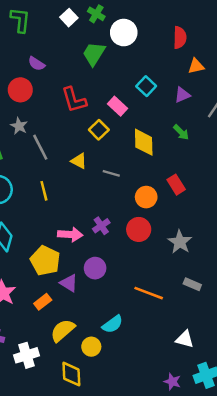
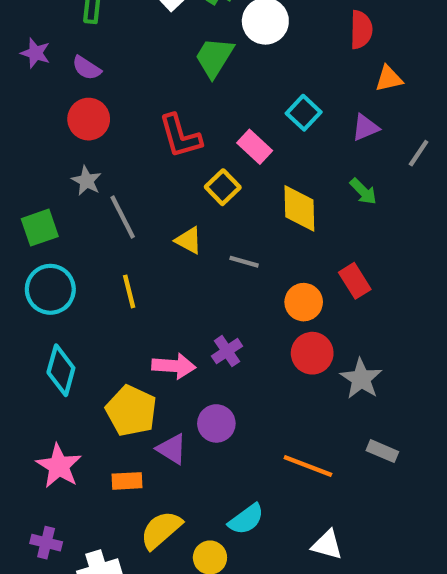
purple semicircle: (36, 64) -> (87, 68), moved
red circle: (139, 229) -> (312, 353), moved
orange rectangle: (43, 302) -> (127, 481), turned 35
white triangle: (185, 339) -> (327, 545), moved

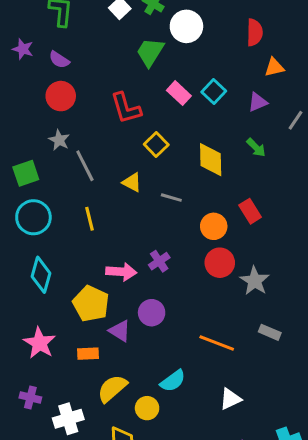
pink rectangle: (255, 147) -> (179, 93), moved
white triangle: (327, 545) -> (230, 399), turned -40

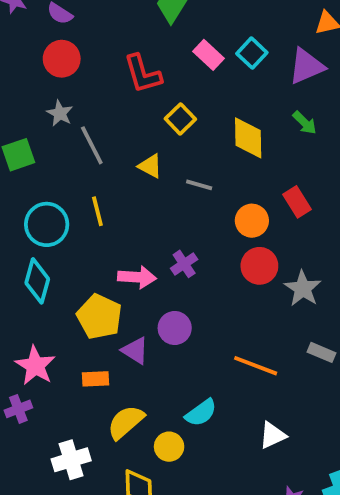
purple triangle: (258, 102) -> (306, 66), size x1.5
cyan circle: (33, 217) -> (47, 224), moved
purple cross: (30, 398) -> (18, 409), moved, turned -35

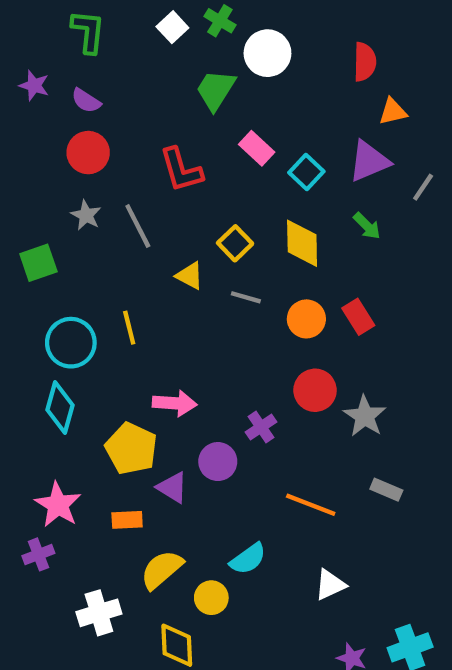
cyan square: (252, 53) -> (306, 172), moved
yellow square: (180, 119) -> (235, 243), moved
gray line: (92, 145) -> (138, 226), moved
orange circle: (252, 221) -> (306, 319), moved
purple cross: (184, 264) -> (261, 427), moved

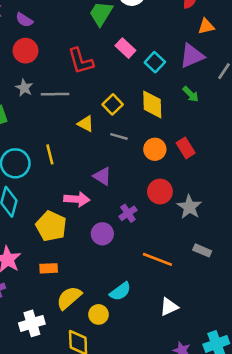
gray line: (138, 226) -> (55, 94), turned -64
purple triangle: (172, 487) -> (102, 176), moved

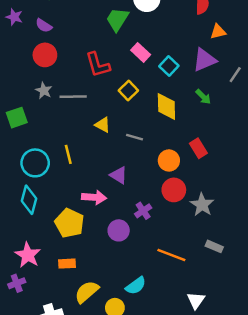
yellow square: (113, 104) -> (128, 91), moved
orange circle: (155, 149) -> (169, 160), moved
white triangle: (169, 307) -> (196, 300), moved, turned -30

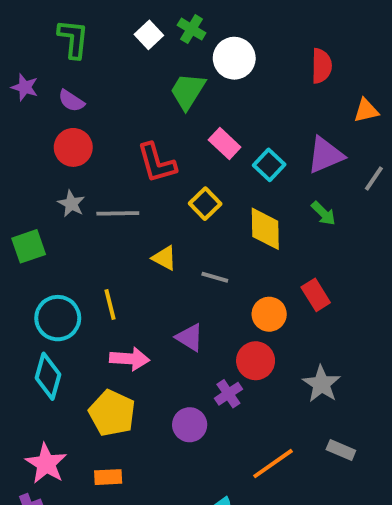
orange triangle: (218, 32) -> (366, 111), moved
red circle: (174, 190) -> (256, 361), moved
pink arrow: (94, 197) -> (129, 359), moved
orange line: (171, 255) -> (273, 464), turned -56

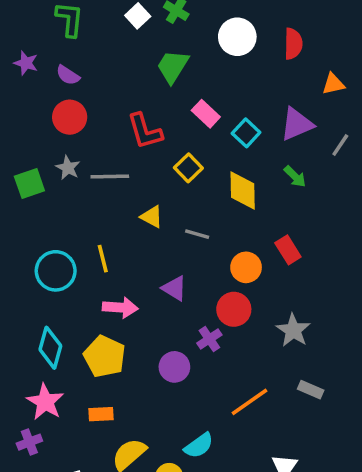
white circle: (234, 58) -> (237, 37), moved
green square: (29, 246) -> (29, 184), moved
cyan diamond: (48, 376) -> (50, 348), moved

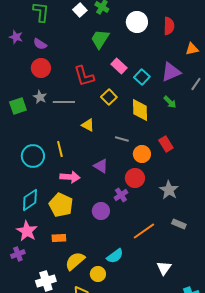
gray line: (197, 234) -> (122, 139), moved
cyan diamond: (50, 348) -> (30, 200), turned 40

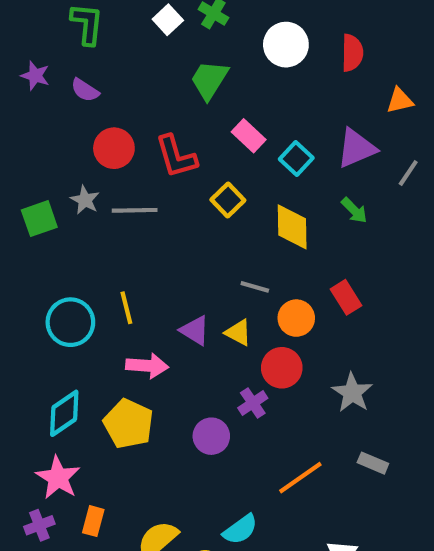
red circle: (41, 68) -> (114, 148), moved
yellow triangle: (88, 125) -> (238, 333), moved
purple triangle: (101, 166) -> (195, 330), moved
orange rectangle: (59, 238) -> (93, 521), moved, turned -72

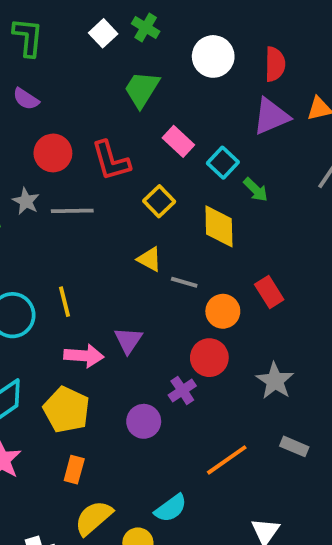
purple triangle: (356, 148) -> (271, 116), moved
green arrow: (354, 210) -> (256, 190), moved
purple triangle: (195, 330) -> (128, 340), moved, turned 32
yellow triangle: (238, 333) -> (149, 259), moved
orange rectangle: (93, 521) -> (74, 470), moved

